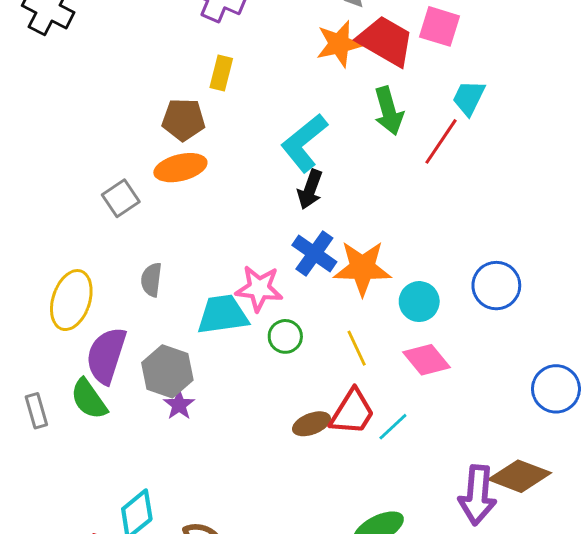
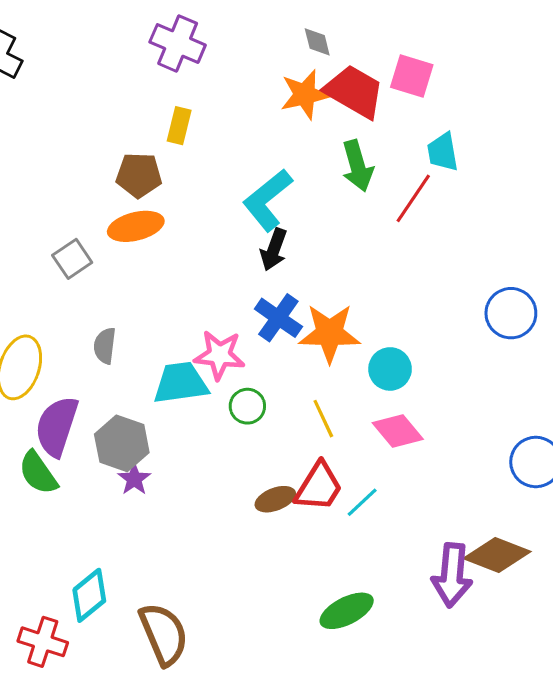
cyan trapezoid: (469, 98) -> (443, 152), turned -36
blue circle: (496, 286) -> (511, 313), moved

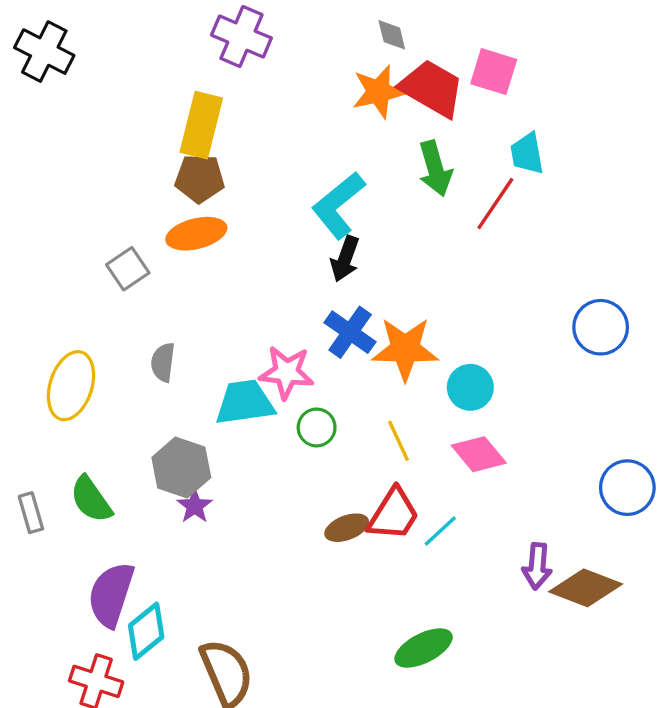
yellow rectangle: (179, 126) -> (201, 125), moved, size x1.6
purple semicircle: (57, 426) -> (111, 595), moved
purple arrow: (452, 575) -> (537, 566), moved, size x0.7

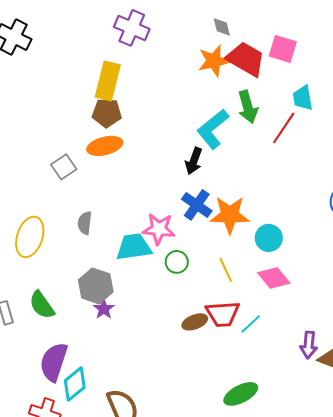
cyan L-shape: (338, 205) -> (213, 129), moved
red trapezoid: (393, 514) -> (223, 314), turned 54

